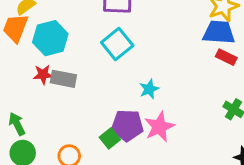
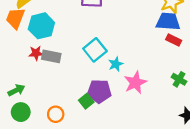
cyan square: (117, 44) -> (95, 50), moved
green arrow: (17, 124) -> (16, 90), turned 91
pink star: (159, 127) -> (135, 83), moved

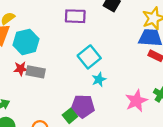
cyan square: (95, 50) -> (89, 57), moved
pink star: (135, 83) -> (136, 101), moved

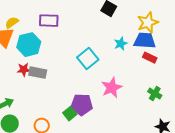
purple rectangle: (75, 16) -> (49, 21), moved
cyan star: (99, 79) -> (121, 44), moved
pink star: (136, 101) -> (112, 88), moved

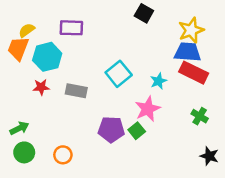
cyan star: (121, 44) -> (158, 81), moved
red rectangle: (150, 58) -> (194, 73), size x1.6
gray rectangle: (38, 73) -> (76, 91), moved
green square: (70, 114) -> (137, 131), moved

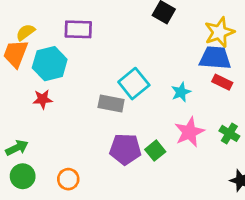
red rectangle: (194, 73) -> (222, 82), size x0.6
gray rectangle: (76, 91) -> (111, 104), moved
pink star: (148, 109) -> (189, 132), moved

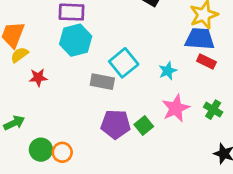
yellow semicircle: (25, 32) -> (20, 55), moved
cyan hexagon: (50, 64) -> (76, 40), moved
green circle: (23, 176) -> (41, 150), moved

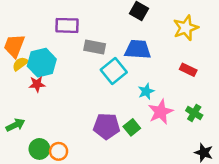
blue trapezoid: (200, 39) -> (138, 49), moved
cyan hexagon: (76, 40) -> (42, 63), moved
cyan star: (168, 71) -> (146, 91), moved
gray rectangle: (102, 82) -> (95, 47), moved

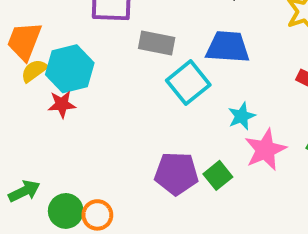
green arrow: (15, 125) -> (24, 191), moved

